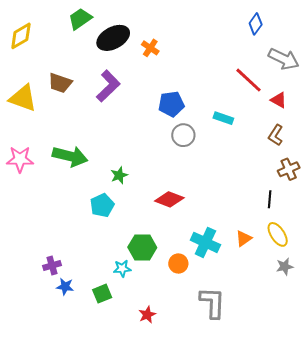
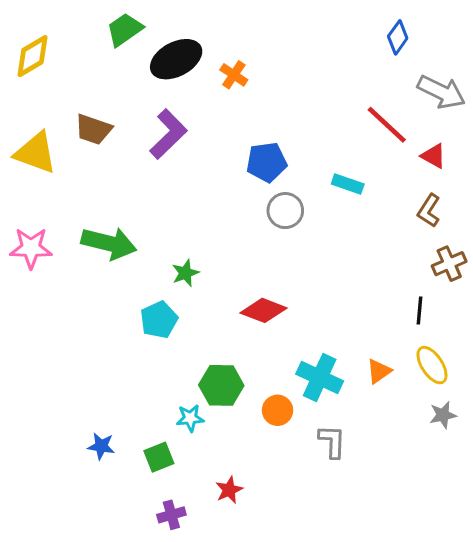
purple cross: (52, 266) -> (171, 515), moved
gray L-shape: (212, 303) -> (332, 442), moved, size x0.7

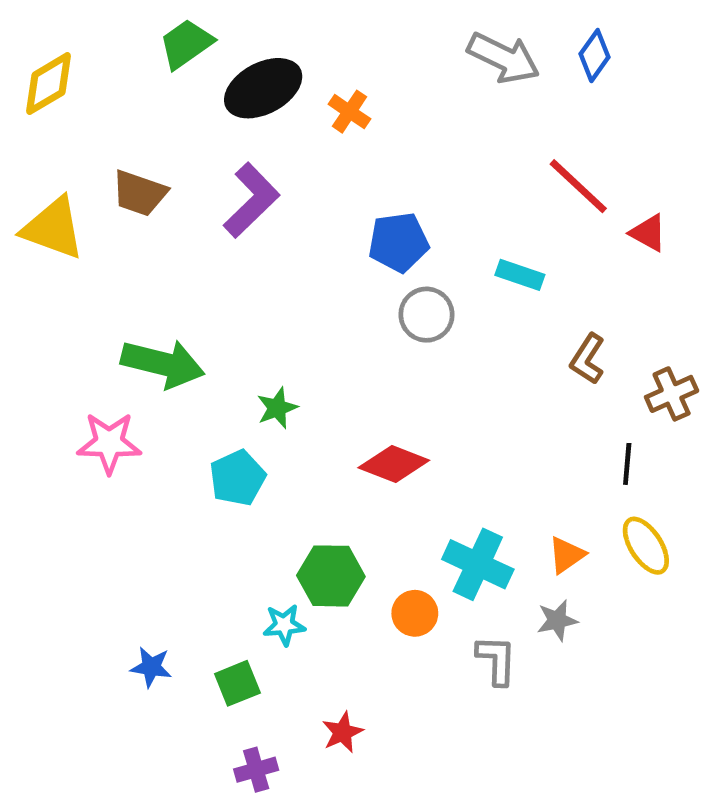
gray arrow: (441, 92) -> (504, 58), moved
brown L-shape: (429, 211) -> (588, 359), moved
pink star: (31, 248) -> (109, 443), moved
gray star: (443, 415) -> (557, 620), moved

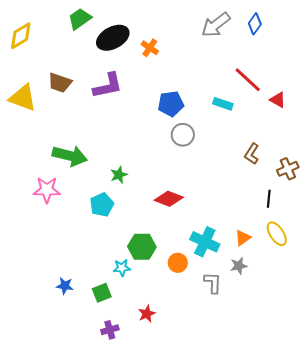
gray arrow: (504, 58) -> (216, 25), turned 116
purple L-shape: (251, 200) -> (108, 86), turned 32
cyan rectangle: (520, 275) -> (223, 104), moved

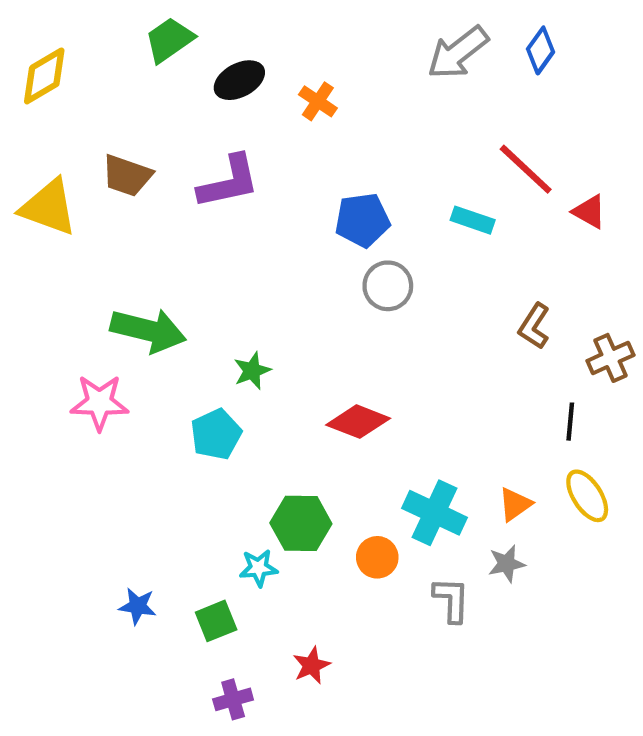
black ellipse: (113, 38) -> (239, 80), size x0.7

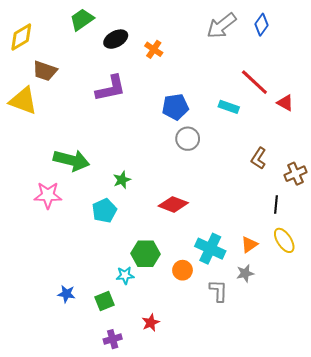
brown trapezoid: (127, 176) -> (45, 71), moved

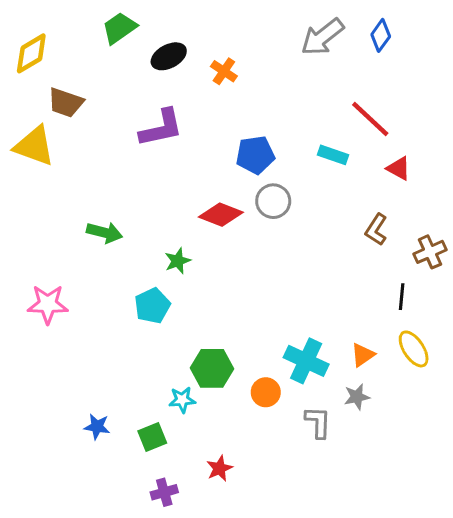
red triangle: (285, 103) -> (399, 168), moved
green arrow: (72, 160) -> (104, 233), size x0.7
pink star: (48, 195) -> (48, 304), moved
red diamond: (173, 204) -> (221, 215), moved

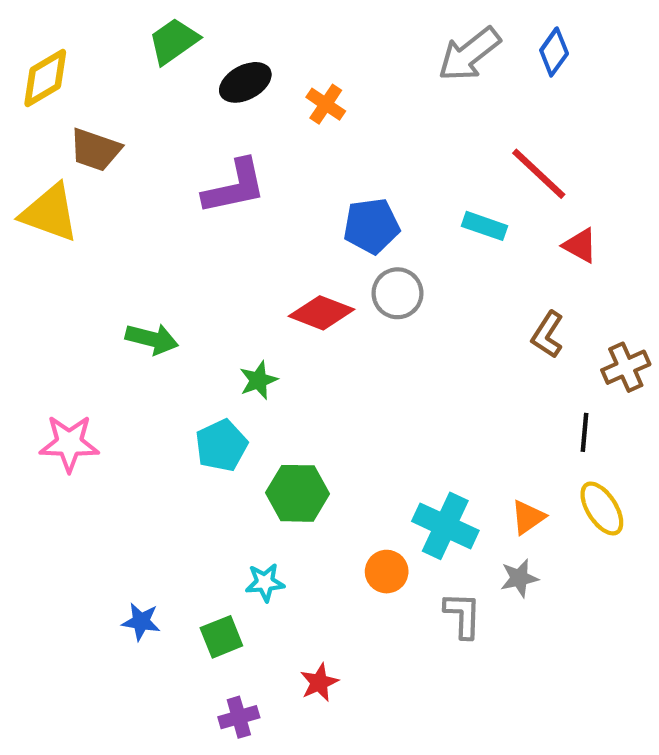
green hexagon: (212, 368) -> (297, 493), moved

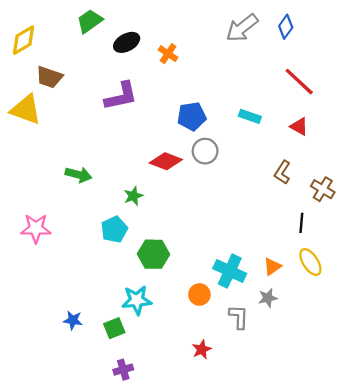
red line: (539, 174) -> (299, 82), moved
brown cross: (626, 367) -> (323, 189), turned -35
cyan star: (265, 582) -> (137, 300), size x1.5
red star: (319, 682) -> (202, 349), moved

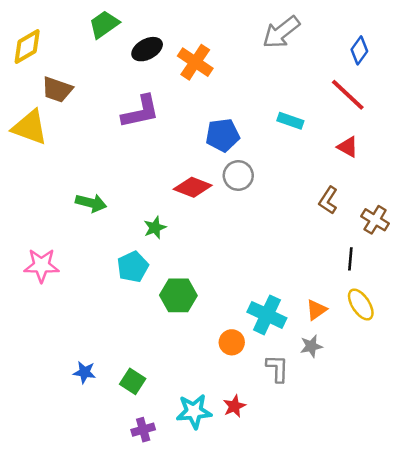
blue diamond: (286, 27) -> (359, 50), moved
orange cross: (168, 54) -> (195, 62), size x1.5
cyan rectangle: (250, 116) -> (290, 121), moved
cyan star: (137, 300) -> (194, 411), moved
green square: (114, 328) -> (133, 381), turned -35

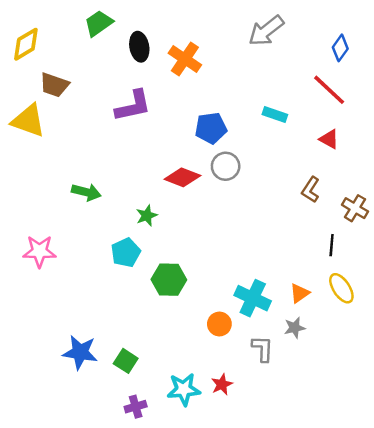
black ellipse: (147, 49) -> (139, 47), turned -72
blue star: (84, 372) -> (80, 352), size x1.6

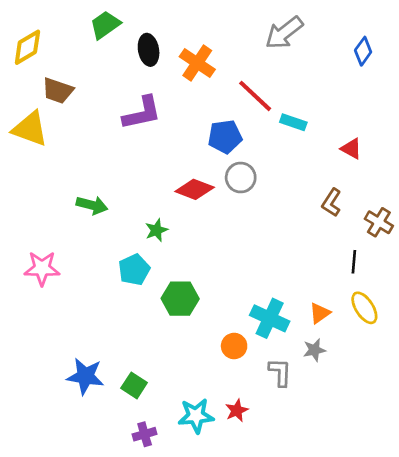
red line: (329, 90) -> (255, 96), moved

